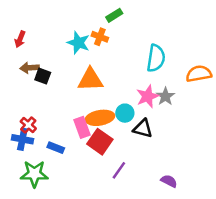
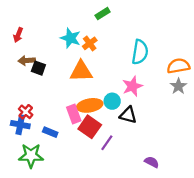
orange cross: (100, 37) -> (90, 43), moved, turned 32
gray star: (165, 96) -> (178, 86), moved
purple line: (119, 170) -> (107, 143), moved

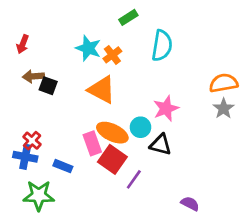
cyan semicircle: (140, 52) -> (162, 46), moved
orange triangle: (81, 71) -> (102, 90), turned 30
orange ellipse: (90, 105) -> (112, 133), turned 35

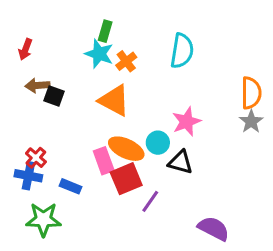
green rectangle: (128, 17) -> (105, 31), moved, turned -42
orange semicircle: (224, 83) -> (251, 93), turned 100
red square: (112, 159) -> (126, 179), turned 32
purple semicircle: (190, 204) -> (214, 228), size x1.5

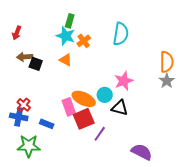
orange triangle: (114, 100) -> (66, 60), moved, size x0.6

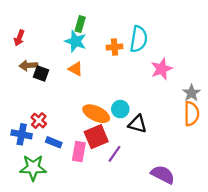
orange cross: (84, 41) -> (115, 47), moved, turned 32
orange semicircle: (167, 62) -> (191, 114), moved
pink star: (124, 81) -> (162, 69), moved
red cross: (24, 105) -> (39, 121), moved
pink rectangle: (69, 107) -> (79, 152), moved, turned 30

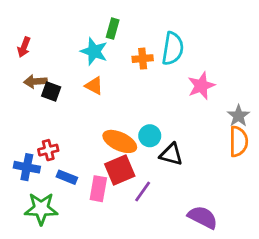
green rectangle: (80, 24) -> (113, 29), moved
red cross: (39, 121) -> (48, 150), turned 35

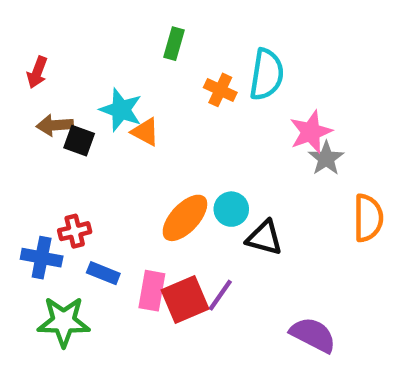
cyan star: (94, 51) -> (121, 110), moved
orange cross: (143, 59) -> (220, 90), turned 30
gray star: (238, 116) -> (326, 158), moved
orange ellipse: (120, 141) -> (185, 218), turned -72
red square: (120, 170) -> (185, 300), moved

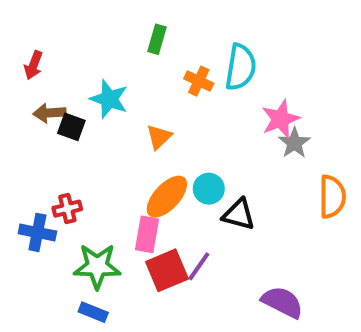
orange triangle: (145, 132) -> (159, 137), moved, turned 48
blue rectangle: (103, 273) -> (93, 312), moved
pink rectangle: (152, 291) -> (147, 234), moved
green star: (64, 322) -> (97, 266), moved

